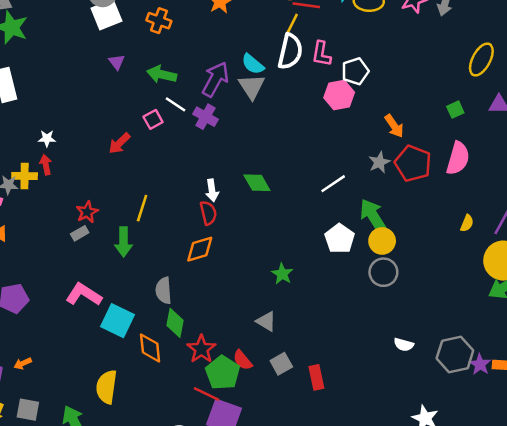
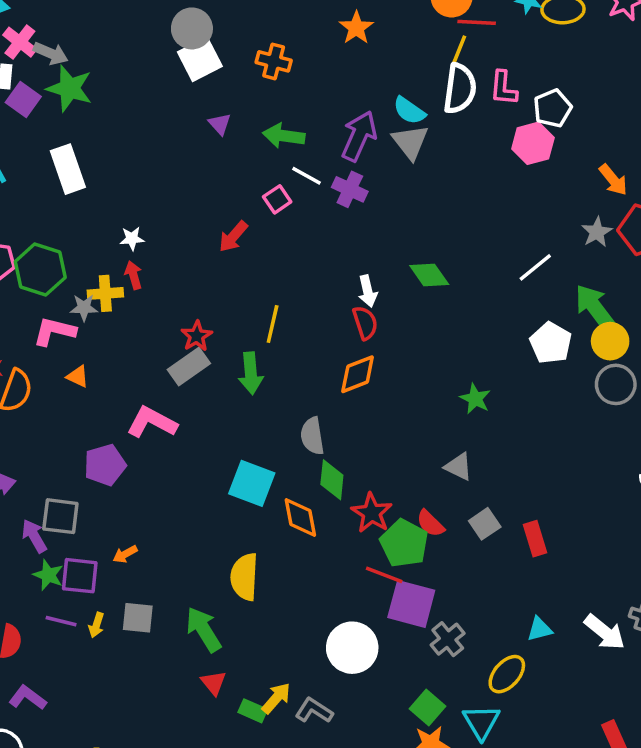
gray rectangle: (80, 233) -> (189, 366), size x1.6
pink L-shape: (84, 295) -> (152, 422), moved

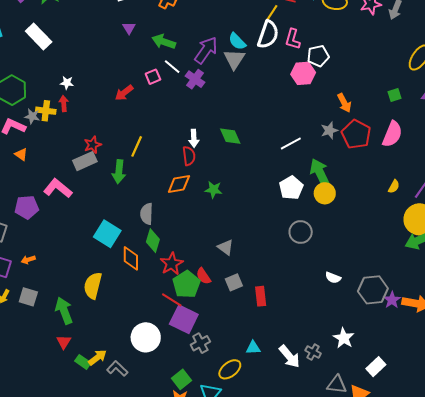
white rectangle: (68, 169) -> (39, 37), turned -36
gray circle: (616, 384) -> (301, 232), moved
green star: (475, 399) -> (214, 190), moved, turned -30

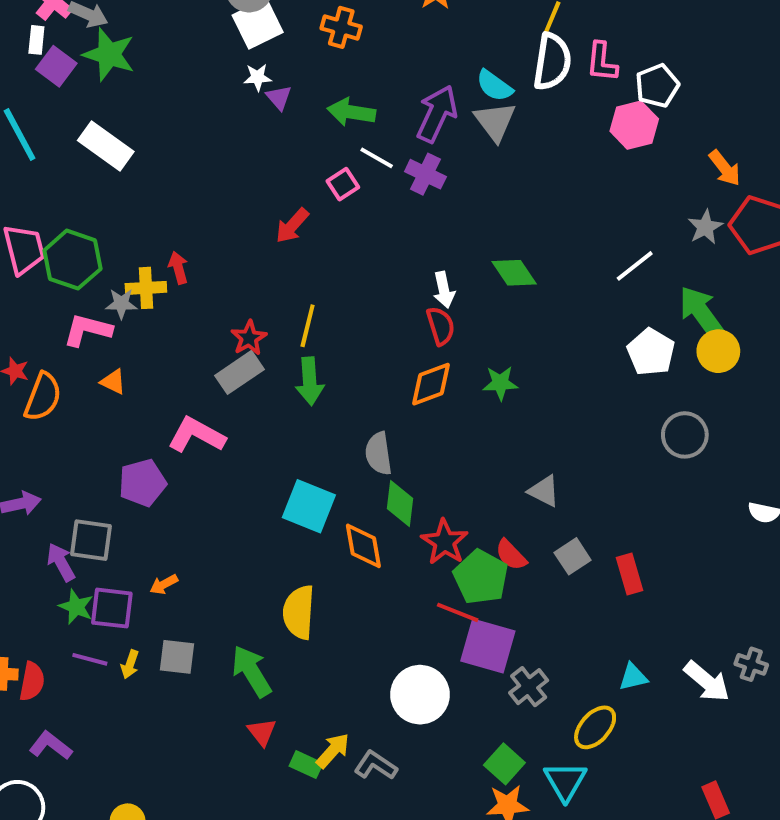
white star: (67, 83) -> (258, 77), moved
yellow line: (137, 146) -> (308, 326), moved

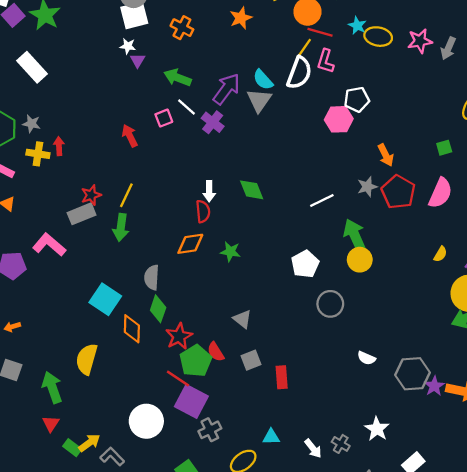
pink L-shape: (602, 62) -> (325, 61), moved
red arrow: (292, 226) -> (130, 136), turned 100
gray star: (121, 304) -> (31, 124), moved
white pentagon: (651, 352) -> (305, 264), moved
white arrow: (707, 681) -> (313, 448), size x0.7

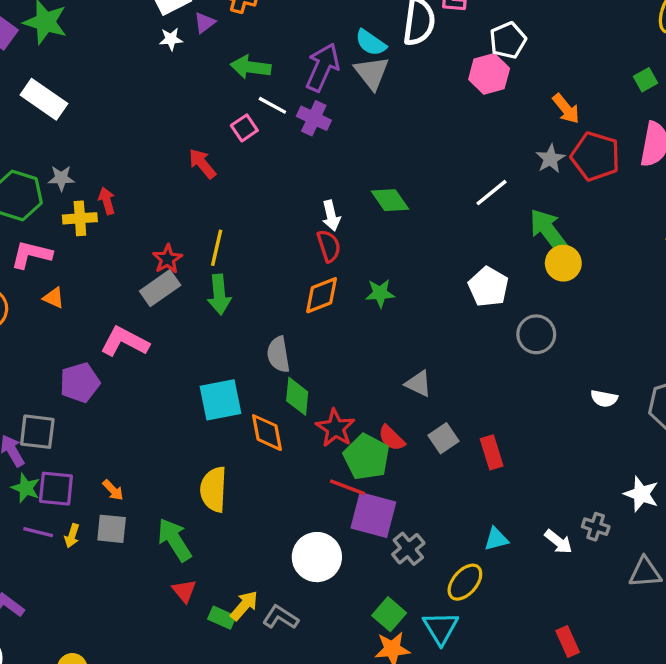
purple triangle: (138, 60) -> (205, 23), moved, turned 35
cyan square: (105, 299) -> (220, 400), turned -32
orange arrow: (12, 327) -> (113, 490), moved, turned -105

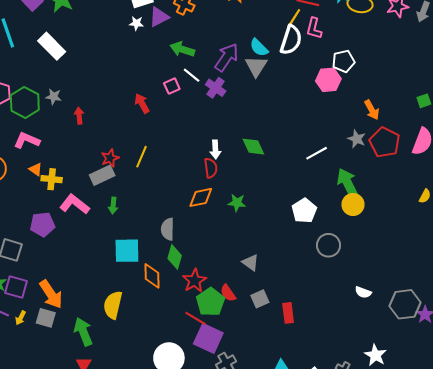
purple triangle: (205, 23) -> (159, 17), size x1.5
gray star: (550, 159) -> (357, 139), turned -30
yellow cross: (80, 218) -> (52, 179), moved
green arrow: (219, 294) -> (113, 205), moved, size x0.7
orange arrow: (113, 490) -> (51, 294), size x2.0

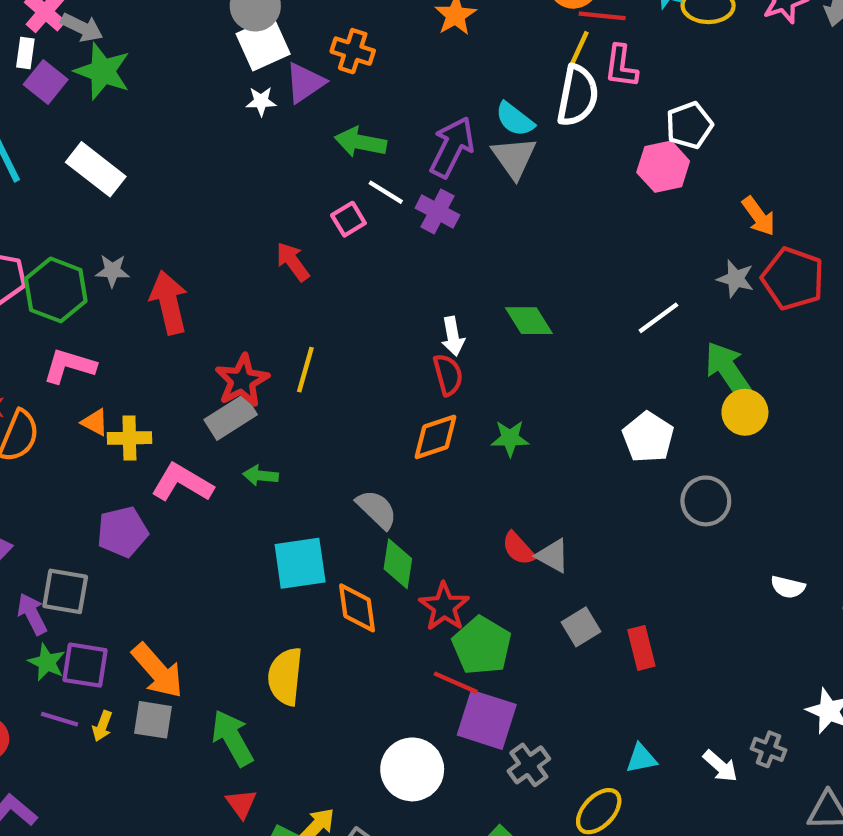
red arrow: (79, 116) -> (169, 303), size x1.8
red star: (110, 158) -> (242, 381), size x1.4
green arrow: (113, 205) -> (261, 475), turned 98
gray semicircle: (168, 229) -> (377, 509), turned 140
red semicircle: (228, 293) -> (518, 548), moved

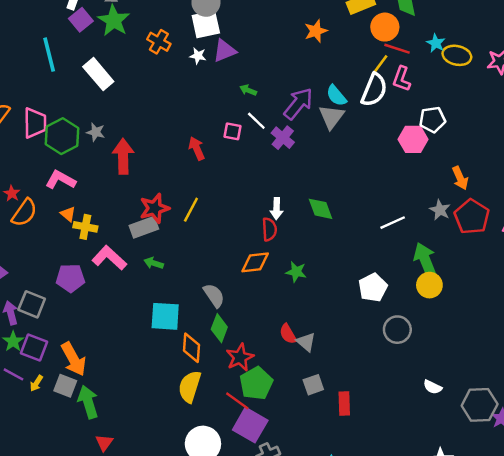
orange cross: (353, 51) -> (159, 42), moved
green arrow: (360, 142) -> (248, 90), size x0.6
pink square: (348, 219) -> (233, 131), turned 30
yellow semicircle: (285, 676) -> (190, 387), moved
green arrow: (232, 738) -> (88, 402), moved

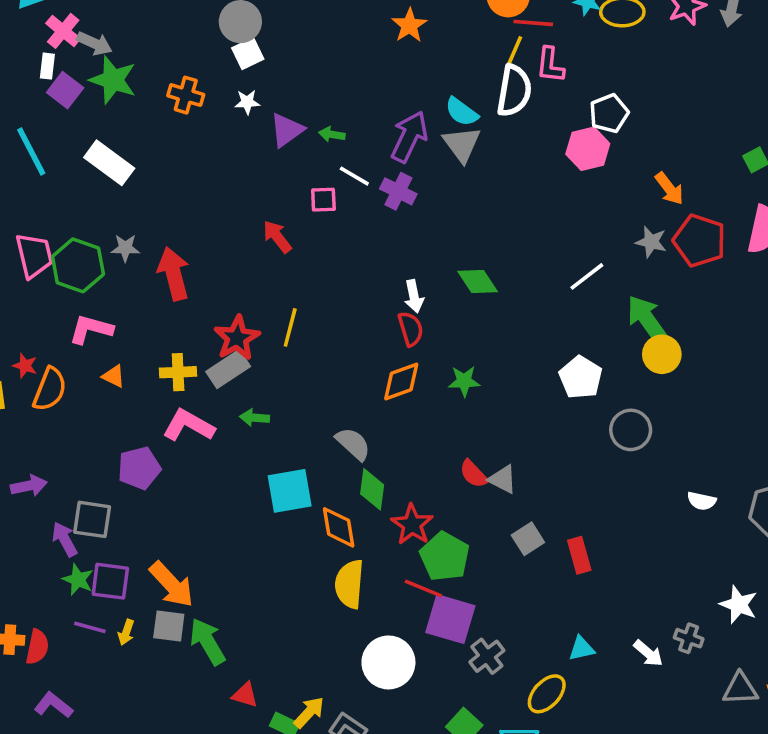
white square: (206, 24) -> (248, 53), size x0.7
purple triangle: (224, 51) -> (287, 130), moved
yellow cross: (85, 227) -> (178, 372), moved
red triangle: (104, 443) -> (245, 695), turned -36

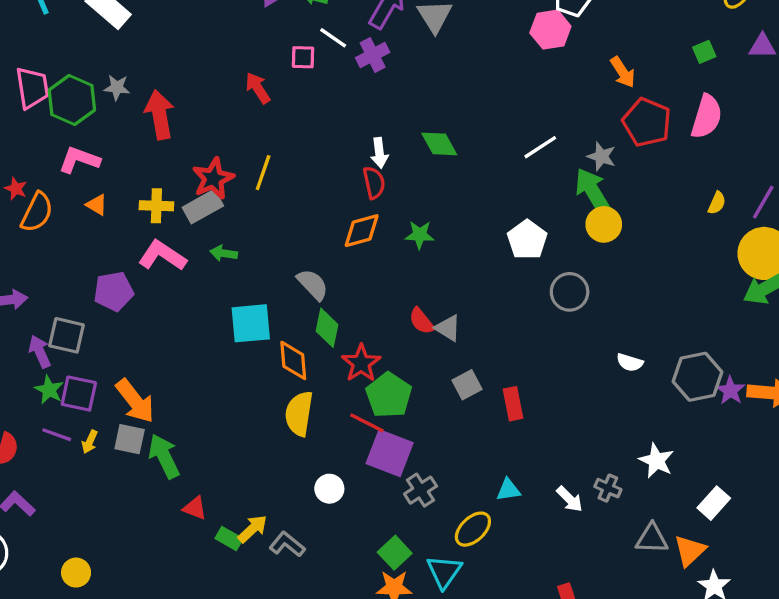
purple cross: (398, 191) -> (373, 55), turned 32
gray star: (651, 242) -> (602, 156), moved
white circle: (388, 662) -> (329, 489), size x0.6

